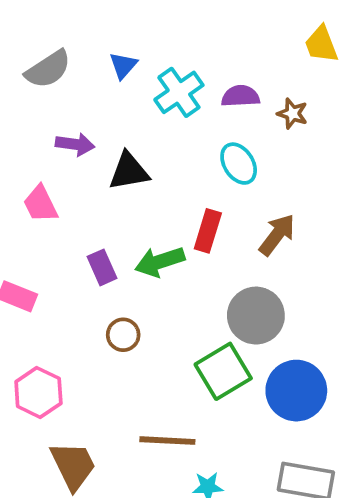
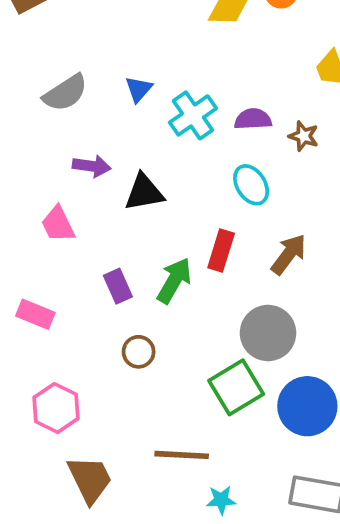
green arrow: (160, 262) -> (174, 280), turned 138

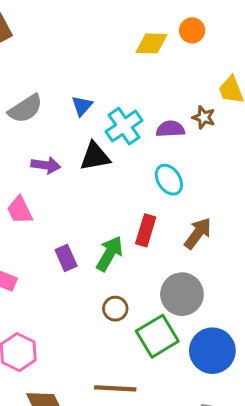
brown star: (304, 136) -> (204, 117), moved
black triangle: (144, 192) -> (95, 156), moved
brown circle: (139, 352) -> (115, 309), moved

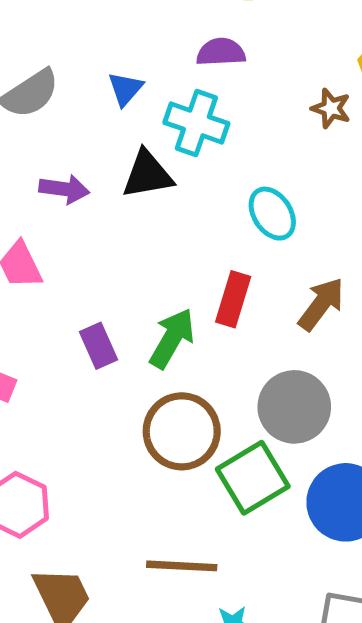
cyan cross: (124, 126) -> (196, 123), turned -36
purple semicircle: (170, 129) -> (221, 52), moved
brown circle: (115, 309) -> (182, 431), size x1.8

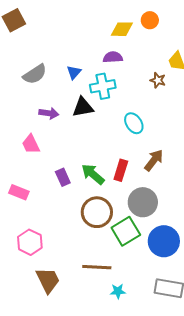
cyan cross: (196, 123) -> (103, 86), turned -30
red rectangle: (233, 299) -> (121, 170), moved
green arrow: (172, 338) -> (93, 174), turned -80

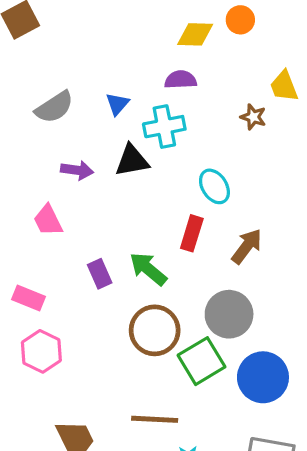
red rectangle: (121, 170) -> (192, 233), moved
pink hexagon: (30, 242) -> (41, 351), moved

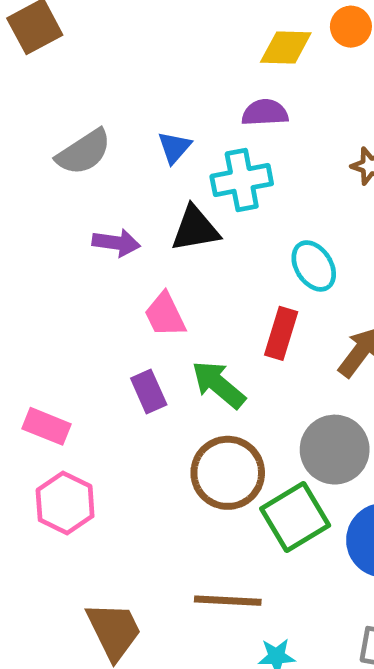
pink trapezoid: (48, 220) -> (165, 315), moved

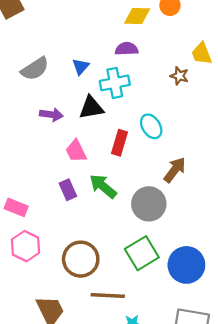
red rectangle: (281, 333) -> (119, 143), moved
gray circle: (335, 450) -> (149, 204), moved
brown circle: (228, 473) -> (81, 259), moved

